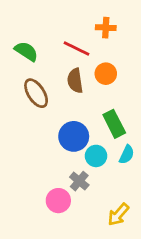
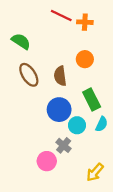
red line: (76, 49) -> (61, 15), moved
brown semicircle: (75, 81) -> (60, 76), moved

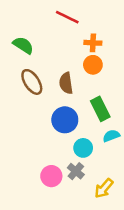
orange cross: (85, 22) -> (93, 43), moved
cyan semicircle: (102, 124) -> (111, 136), turned -136
cyan circle: (77, 125) -> (83, 148), moved
gray cross: (64, 145) -> (76, 171), moved

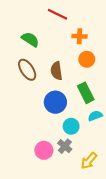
green semicircle: (23, 45) -> (30, 39), moved
orange circle: (93, 65) -> (87, 59), moved

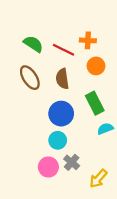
red line: (57, 14) -> (63, 50), moved
cyan circle: (71, 126) -> (58, 140), moved

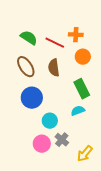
blue circle: (61, 114) -> (32, 98), moved
cyan semicircle: (105, 129) -> (78, 111), moved

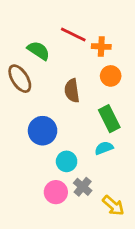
red line: (55, 43) -> (73, 35), moved
brown ellipse: (26, 67) -> (20, 79), moved
yellow arrow: (85, 154) -> (113, 205), turned -90

